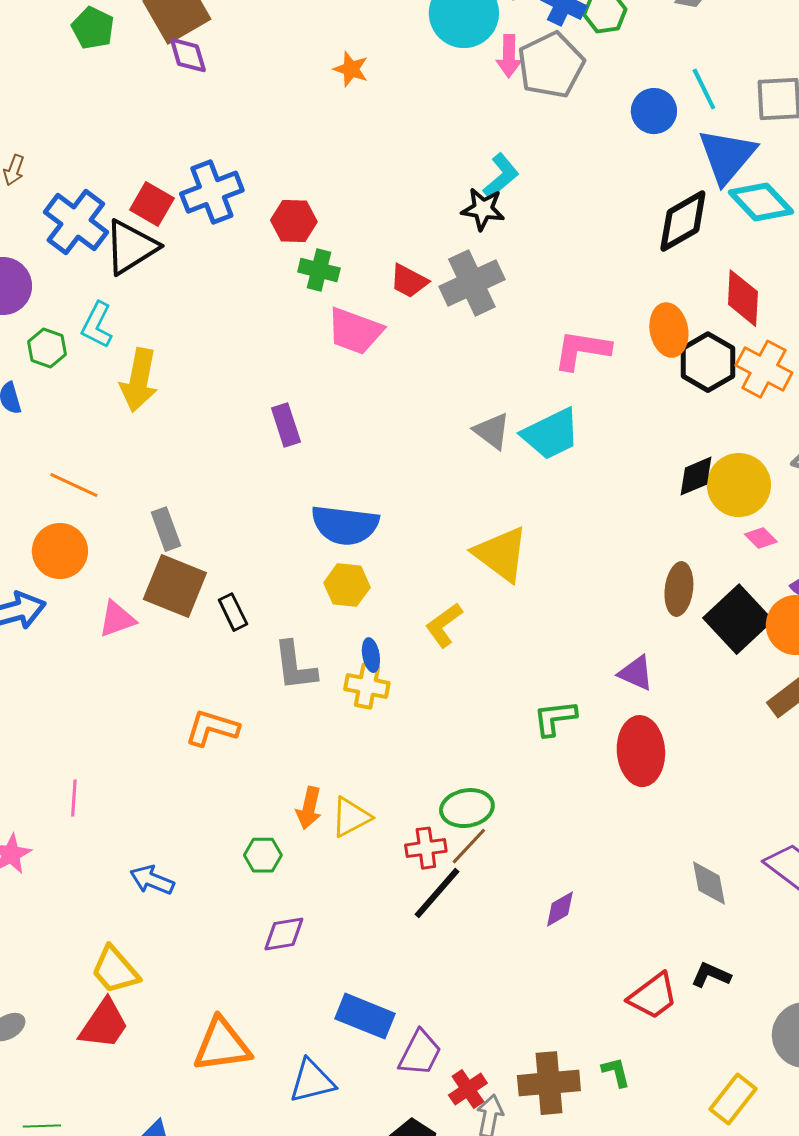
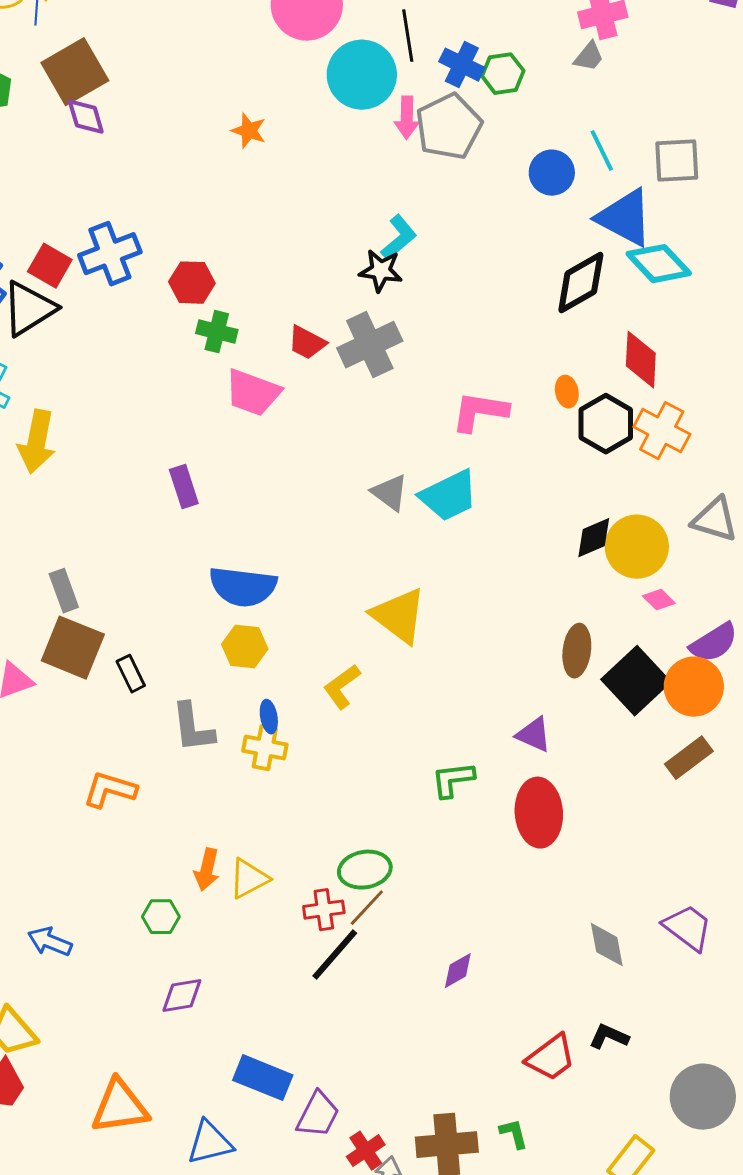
blue triangle: (727, 156) -> (625, 218), turned -42
orange ellipse: (669, 330) -> (567, 392), size x0.6

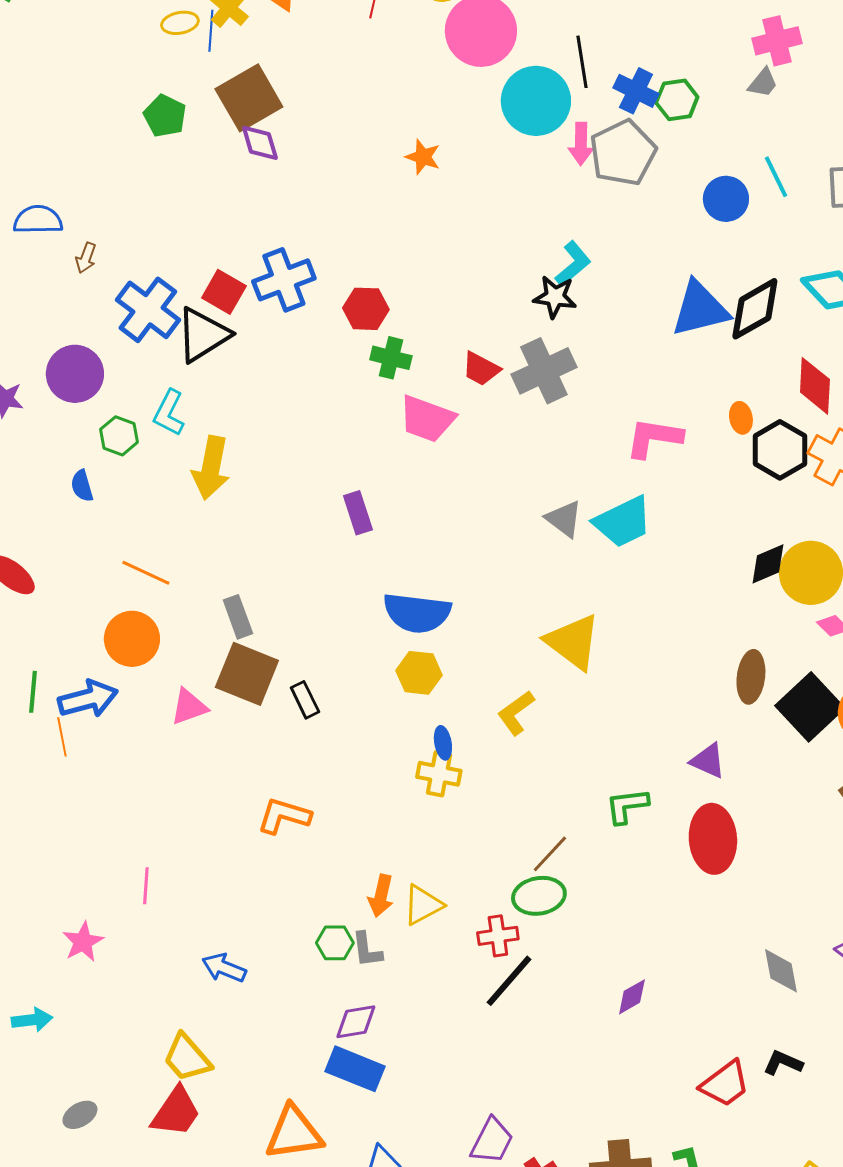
blue triangle: (625, 218) -> (700, 309), moved, turned -42
gray L-shape: (193, 728) -> (367, 950), moved, size x0.7
brown line: (367, 908) -> (550, 854), moved
blue rectangle: (263, 1078) -> (355, 1069), moved

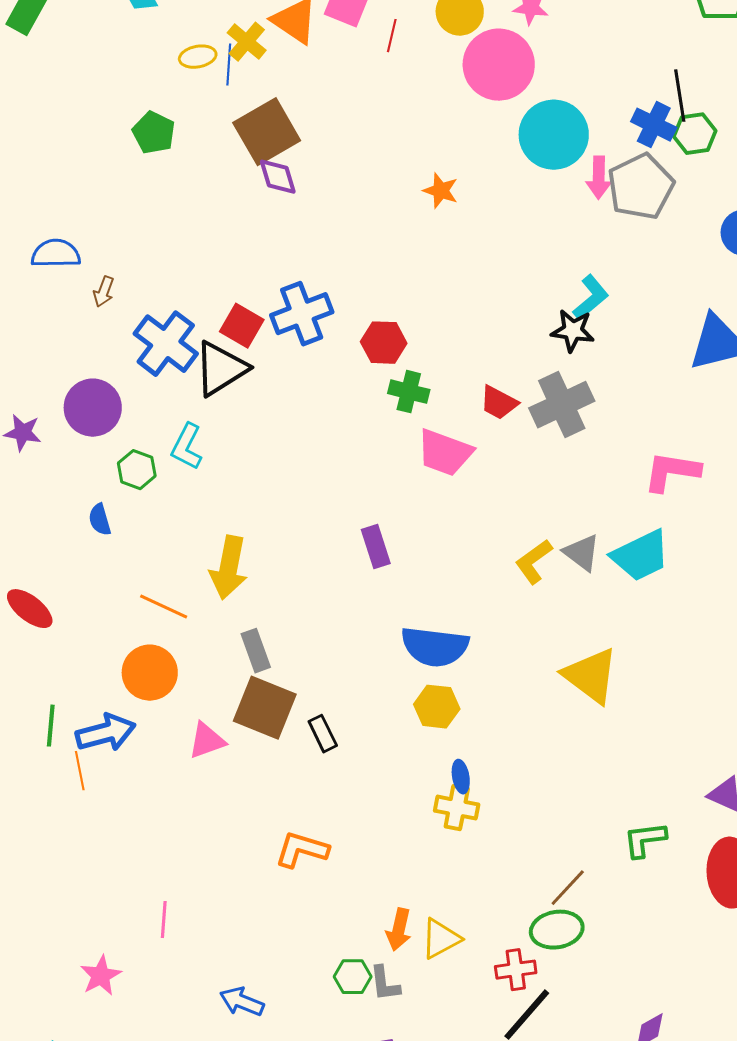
black line: (582, 62) -> (680, 96), moved
green pentagon: (165, 116) -> (154, 133), moved
yellow arrow: (211, 468) -> (229, 568), moved
yellow L-shape: (516, 713) -> (534, 562), moved

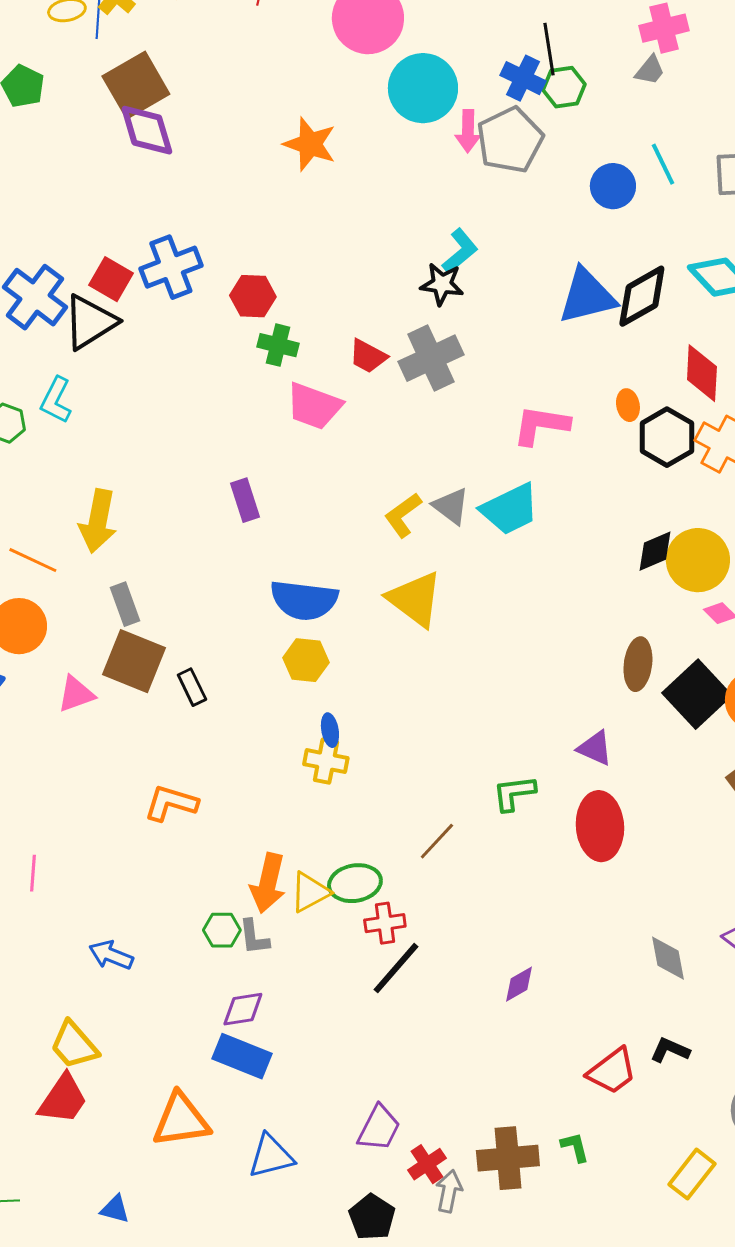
purple diamond: (278, 177) -> (147, 130), size x1.4
orange star: (441, 191) -> (310, 144), size x1.5
yellow triangle: (591, 676) -> (415, 599), moved
orange arrow: (399, 930) -> (268, 883), size x1.4
green ellipse: (557, 930) -> (355, 883), moved

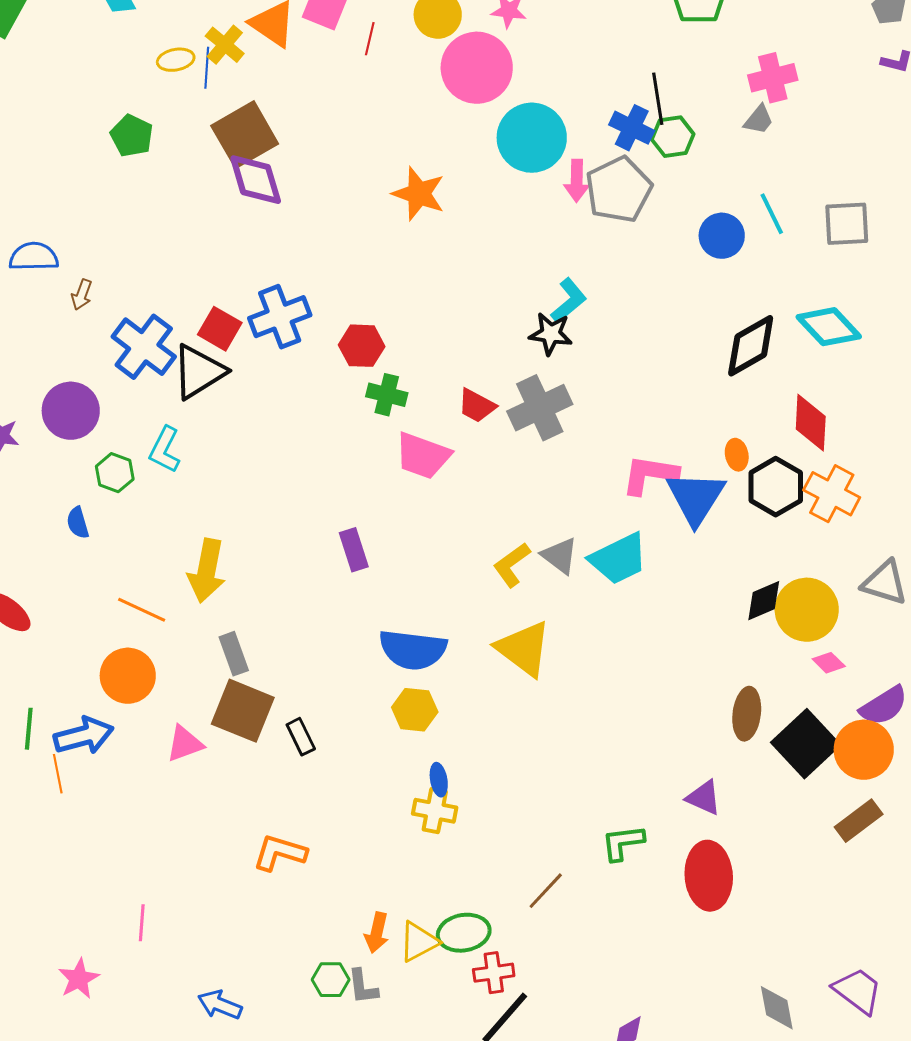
blue triangle: (587, 296) -> (696, 498), moved, turned -44
orange arrow: (268, 883) -> (377, 933), size x0.7

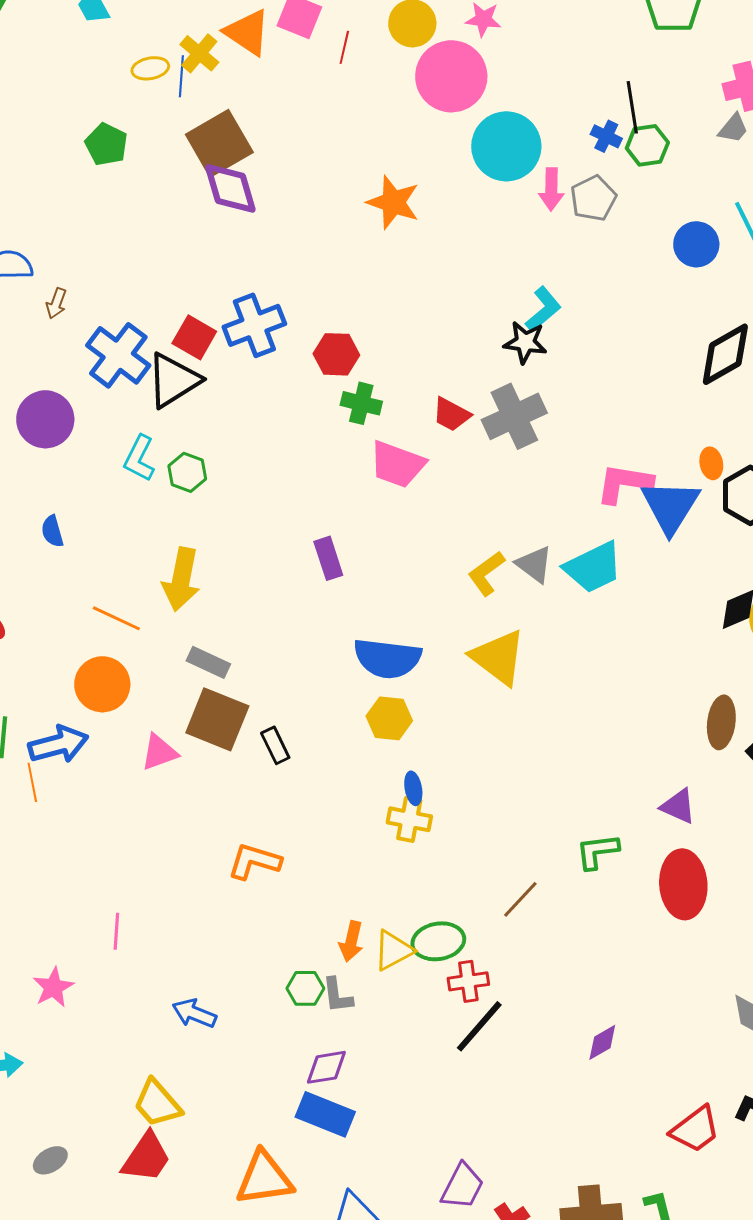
blue cross: (632, 128) -> (606, 136), size x0.7
gray pentagon: (619, 190) -> (593, 198), size x0.7
green hexagon: (115, 473) -> (187, 472), moved
gray rectangle: (234, 654) -> (208, 662), turned -45

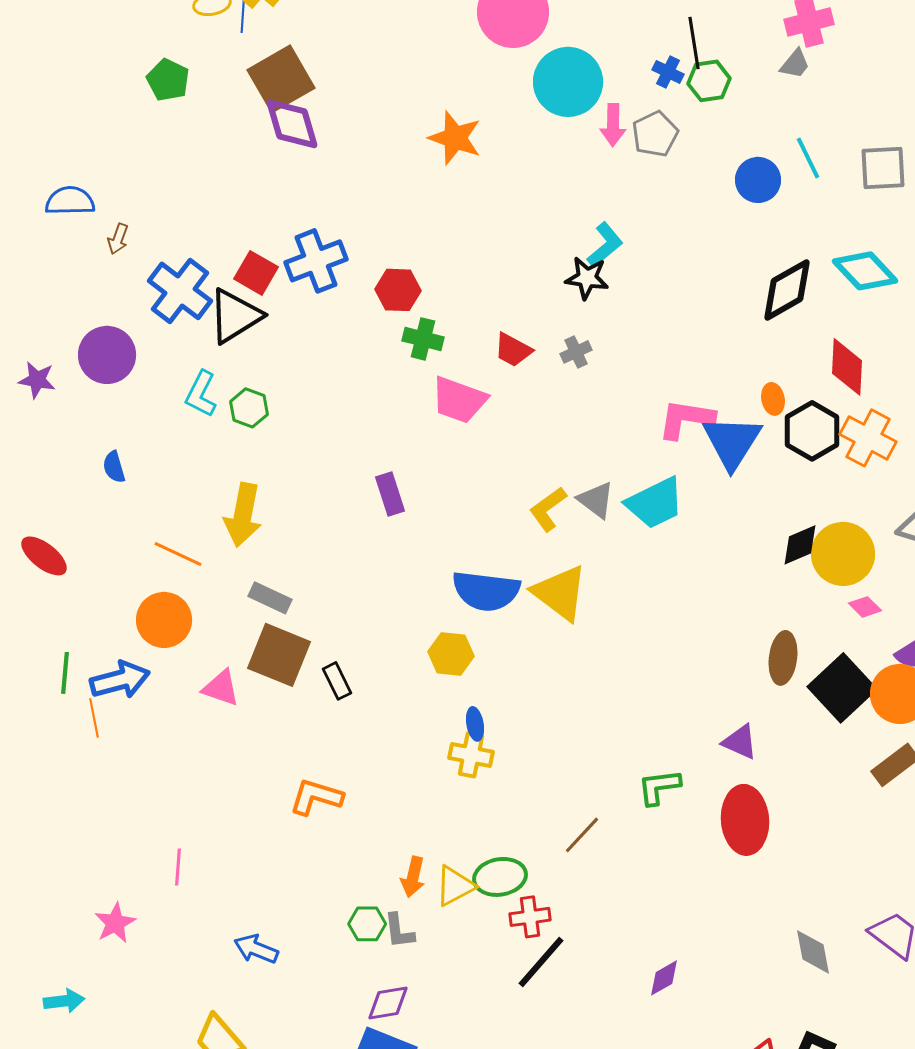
gray cross: (514, 416) -> (576, 352), size x0.5
blue semicircle: (387, 658) -> (486, 591), moved
pink triangle: (159, 752) -> (221, 688), turned 39

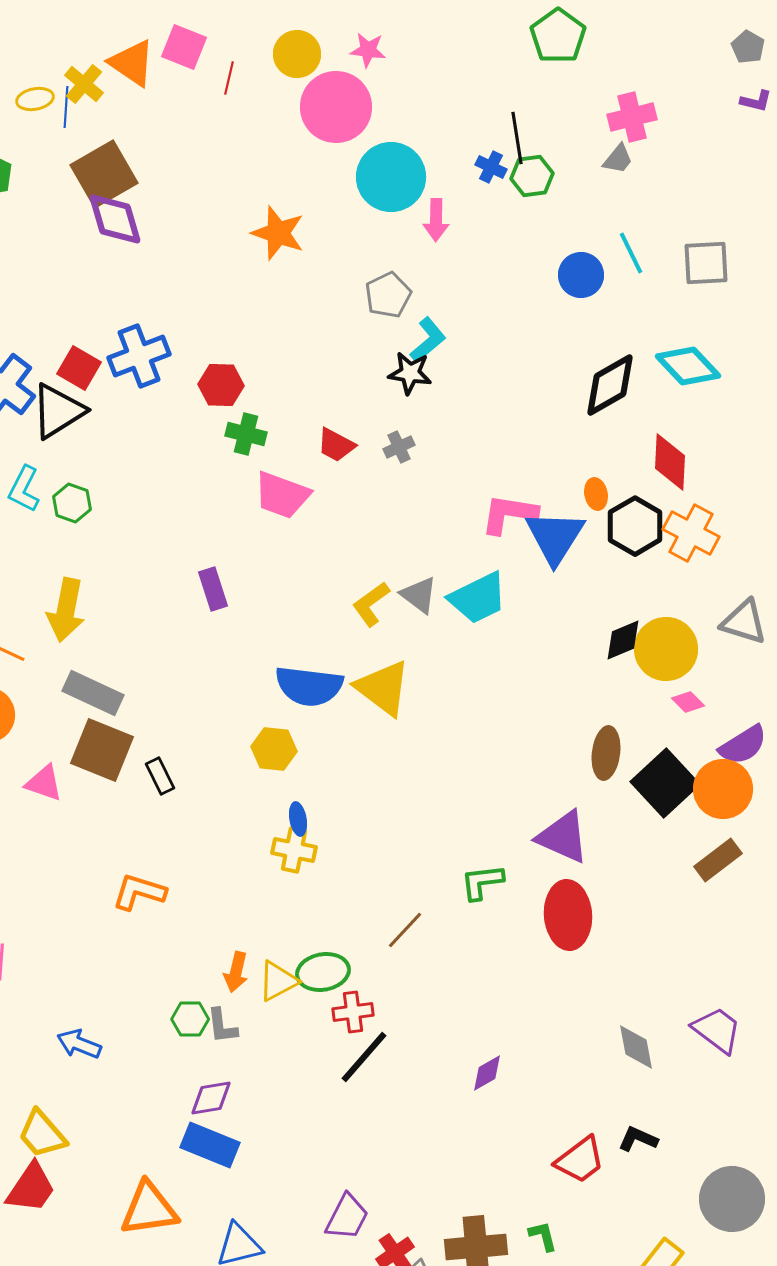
gray pentagon: (655, 134) -> (388, 295), moved
gray rectangle: (270, 598) -> (93, 693), size x1.4
purple triangle: (740, 742) -> (563, 837), size x1.5

